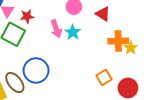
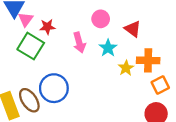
cyan star: (73, 32) -> (108, 48), moved
yellow star: (131, 48) -> (126, 68), moved
orange square: (104, 77) -> (160, 85), moved

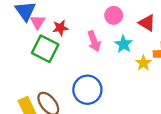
blue circle: (54, 88) -> (87, 90), moved

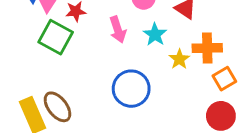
blue circle: (87, 90) -> (131, 89), moved

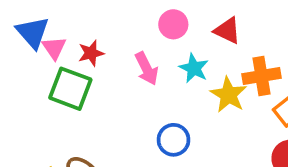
yellow star: (179, 59) -> (229, 95), size x1.4
blue circle: (131, 89) -> (174, 140), size x0.7

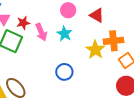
cyan star: (194, 68) -> (65, 34), moved
pink arrow: (147, 69) -> (41, 32), moved

